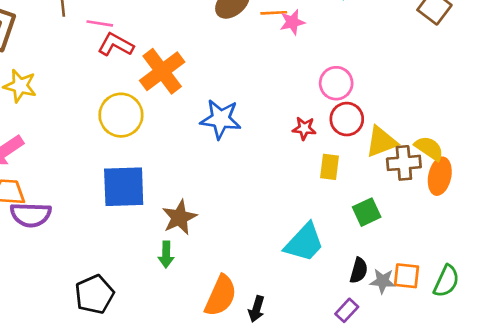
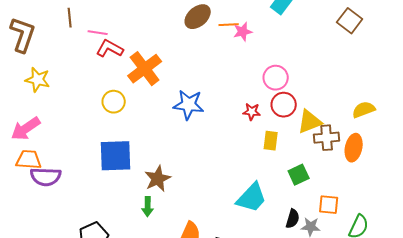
yellow circle: (121, 115) -> (114, 102), size x0.7
yellow semicircle: (429, 148) -> (364, 110), moved, turned -55
orange square: (407, 276) -> (329, 205), moved

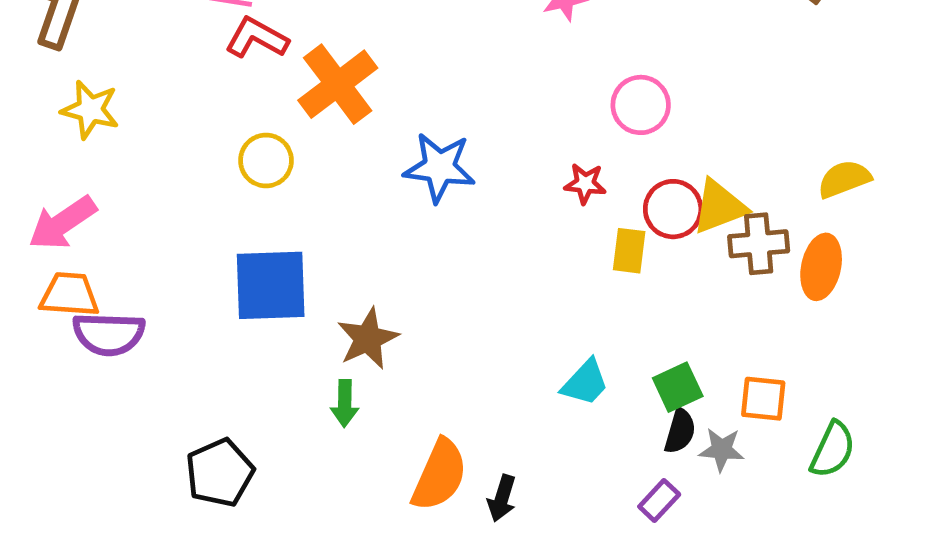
red circle: (284, 105) -> (673, 209), moved
green square: (299, 175) -> (678, 387), moved
cyan trapezoid: (252, 198) -> (585, 383), size x0.7

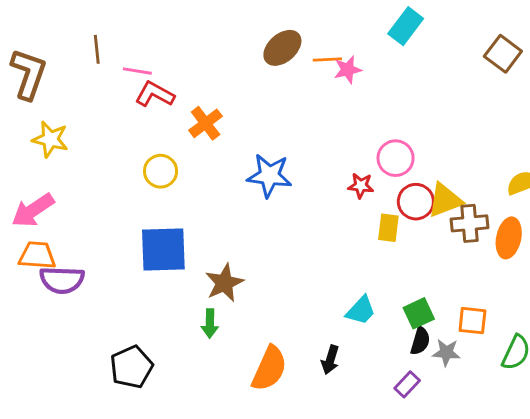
orange cross: (338, 84) -> (206, 123), size x0.7
pink circle: (641, 105) -> (396, 158), moved
black arrow: (502, 498) -> (330, 360), moved

